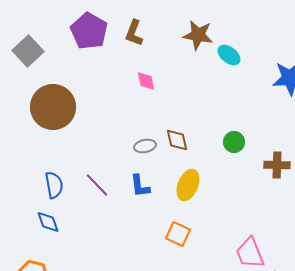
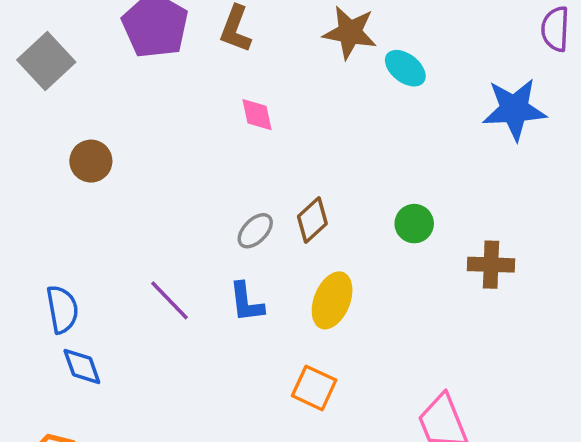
brown circle: (53, 107) -> (91, 161), size x0.5
brown diamond: (177, 140) -> (312, 220), turned 60
gray ellipse: (145, 146) -> (255, 231), turned -35
blue semicircle: (54, 185) -> (62, 309), moved

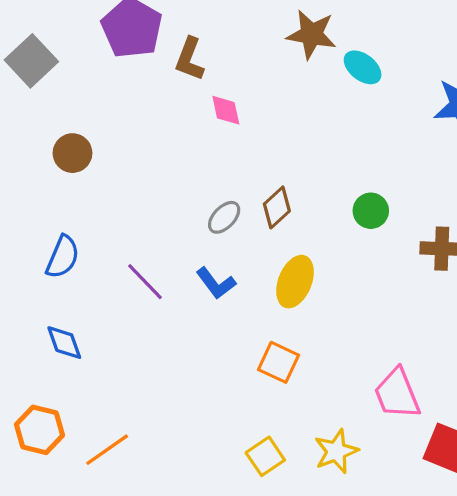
brown L-shape: (236, 29) -> (190, 59), moved
blue L-shape: (246, 302) -> (216, 283), turned -30
blue semicircle: (62, 309) -> (63, 257), moved, turned 33

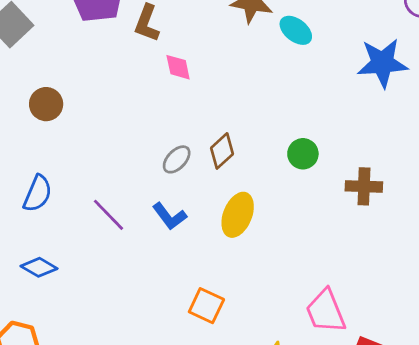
blue diamond: (64, 343) -> (39, 267), turned -40
orange square: (279, 362) -> (206, 306), moved

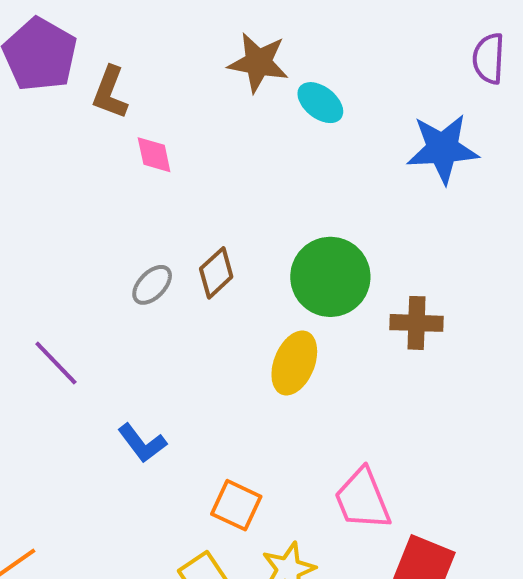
green circle: (303, 154) -> (330, 277), size x1.8
yellow ellipse: (238, 215) -> (294, 363), moved
blue L-shape: (170, 216) -> (142, 443), moved
orange square: (206, 306) -> (236, 505), moved

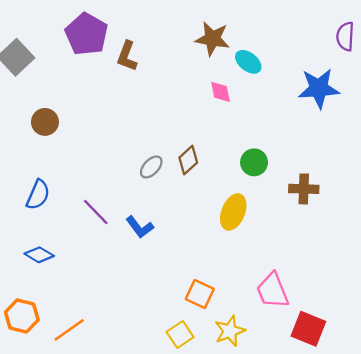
pink diamond: (154, 155) -> (221, 92), moved
green circle: (330, 277) -> (254, 162), size x0.6
blue L-shape: (142, 443) -> (140, 227), moved

